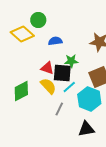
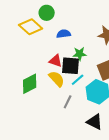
black triangle: (86, 129) -> (95, 122), turned 36

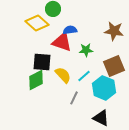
red triangle: (56, 61) -> (62, 42), moved, size x1.5
black square: (71, 66) -> (42, 62), moved

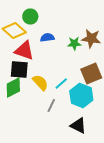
red triangle: (62, 42) -> (24, 50), moved
green star: (86, 50) -> (74, 44), moved

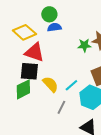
green circle: (30, 16) -> (49, 14), moved
blue semicircle: (47, 38) -> (54, 27), moved

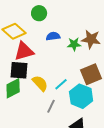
blue semicircle: (54, 27) -> (53, 36), moved
red triangle: (34, 52) -> (24, 51), turned -35

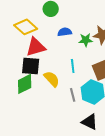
cyan line: (61, 84) -> (73, 66), moved, turned -56
gray line: (51, 106) -> (73, 95), moved, turned -40

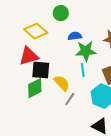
green star: (86, 40) -> (86, 51), moved, size x1.5
red triangle: (36, 47) -> (29, 56), moved
gray line: (73, 95) -> (70, 99), moved, turned 48

